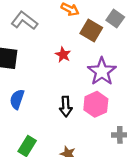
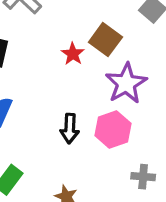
brown square: (91, 30) -> (105, 40), moved

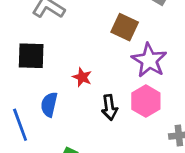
red star: (73, 54) -> (82, 77), moved

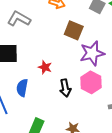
purple star: (149, 60) -> (92, 53), turned 30

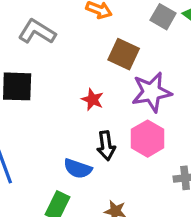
red star: (45, 67) -> (92, 100), moved
blue semicircle: (22, 88) -> (78, 169), moved, turned -84

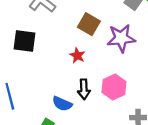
brown square: (124, 54) -> (89, 24), moved
purple star: (152, 92) -> (121, 38), moved

